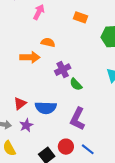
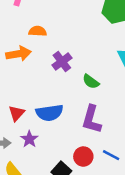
green semicircle: (76, 84) -> (91, 82), moved

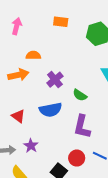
red triangle: (17, 113) -> (18, 116), moved, turned -32
blue semicircle: (49, 113) -> (51, 110), moved

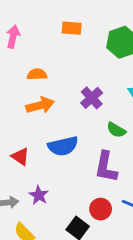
orange arrow: (18, 75) -> (40, 105), moved
purple cross: (55, 80) -> (92, 98), moved
green semicircle: (80, 95) -> (116, 130), moved

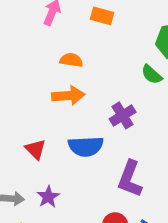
orange rectangle: (72, 28) -> (102, 16), moved
purple cross: (92, 98) -> (123, 115), moved
green semicircle: (116, 130) -> (152, 74), moved

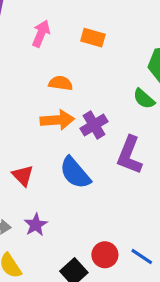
purple cross: (123, 115) -> (94, 125), moved
blue semicircle: (86, 146) -> (75, 173), turned 52
purple L-shape: (130, 179) -> (130, 155), moved

